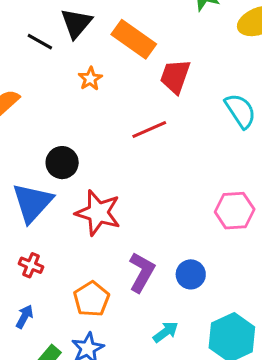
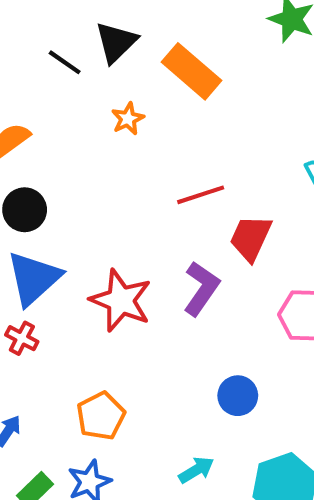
red trapezoid: (175, 76) -> (251, 238), moved
black circle: (62, 163) -> (25, 210), moved
red cross: (31, 265) -> (22, 338), moved
purple L-shape: (142, 272) -> (201, 288), moved

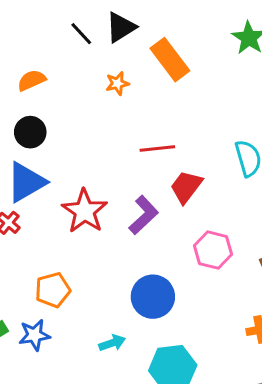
blue circle: (238, 396) -> (153, 297), size x1.5

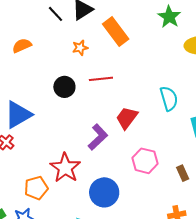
black circle: (30, 132) -> (64, 87), moved
red line: (157, 149) -> (101, 79), moved
red star: (85, 211) -> (65, 168), moved

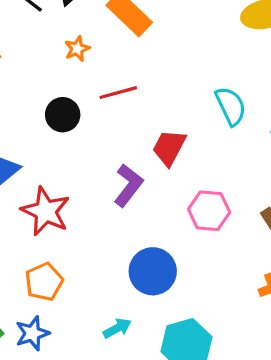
red star: (65, 168) -> (46, 211), moved

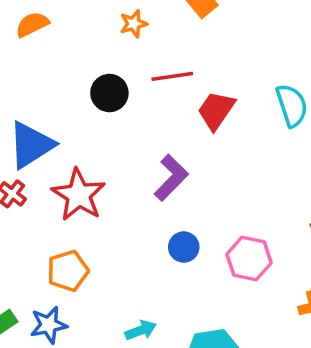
red trapezoid: (169, 148) -> (216, 110), moved
pink hexagon: (209, 211) -> (249, 259), moved
blue circle: (153, 271) -> (184, 247), moved, size x0.6

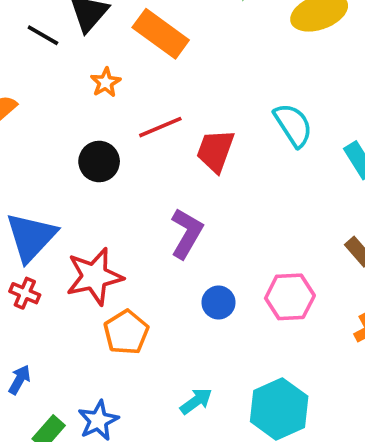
red star: (79, 195) -> (94, 276), turned -30
orange pentagon: (68, 271) -> (126, 332), moved

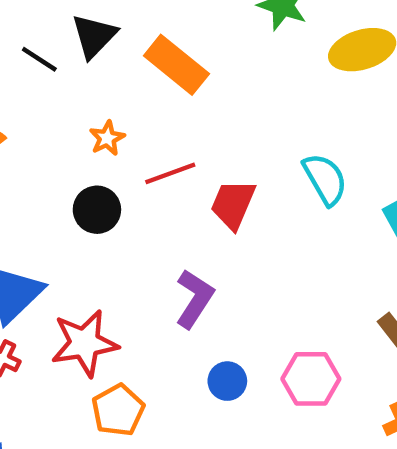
orange star: (106, 82) -> (107, 138), moved

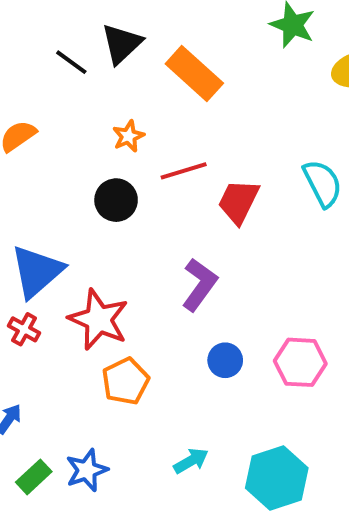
red star: (85, 343) -> (99, 320), turned 30

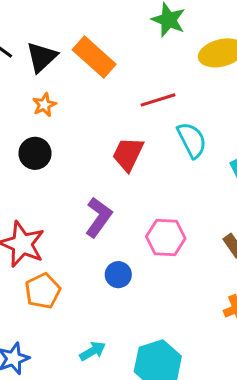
black triangle: (122, 44) -> (42, 57), moved
red line: (184, 171) -> (158, 100), moved
pink hexagon: (300, 362) -> (166, 238), moved

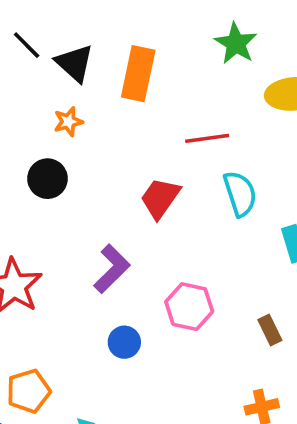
black triangle: (42, 57) -> (75, 63), turned -44
orange rectangle: (94, 57) -> (138, 74), turned 51
orange pentagon: (43, 291) -> (28, 391), moved

